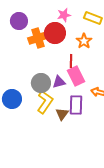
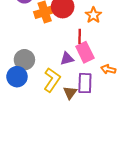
gray circle: (41, 83) -> (24, 60), moved

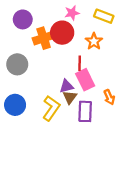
gray circle: (24, 60) -> (17, 64), moved
orange arrow: (108, 69) -> (109, 97), turned -128
brown triangle: (70, 93) -> (70, 97), moved

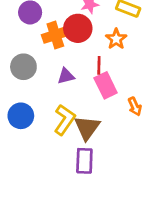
purple triangle: (67, 86) -> (66, 76), moved
brown triangle: (70, 97) -> (87, 128), moved, size x1.5
purple rectangle: (85, 111) -> (84, 161), moved

